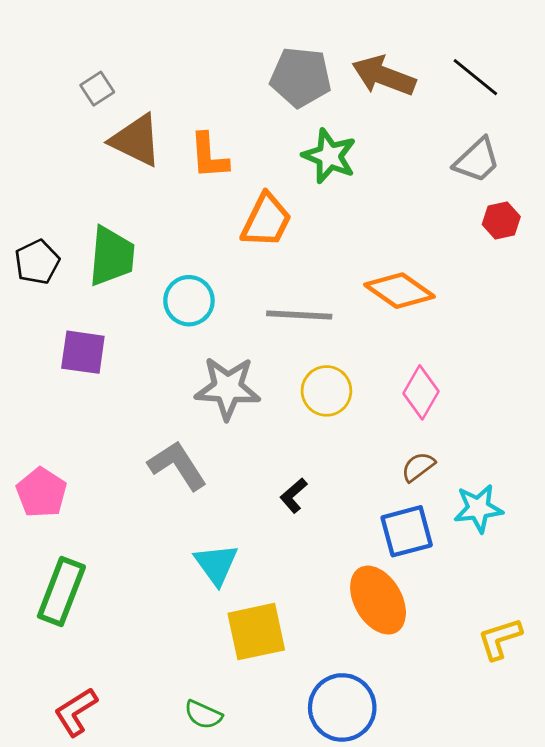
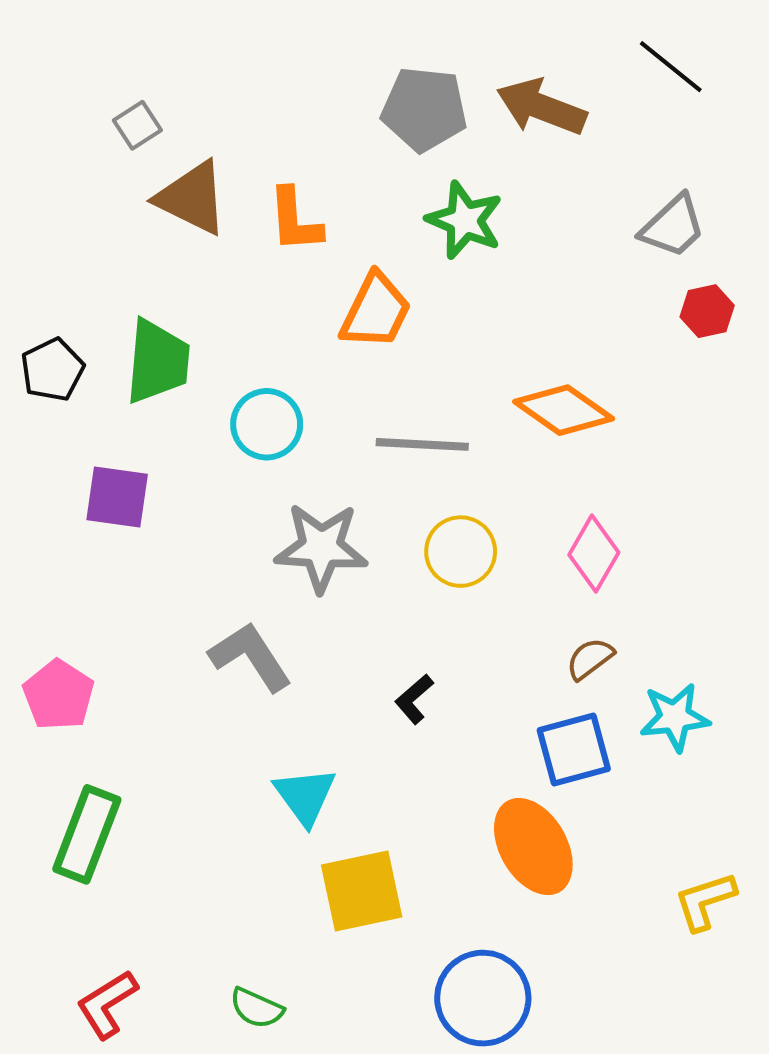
black line: (475, 77) -> (671, 67), moved
green semicircle: (203, 715) -> (257, 1008), moved

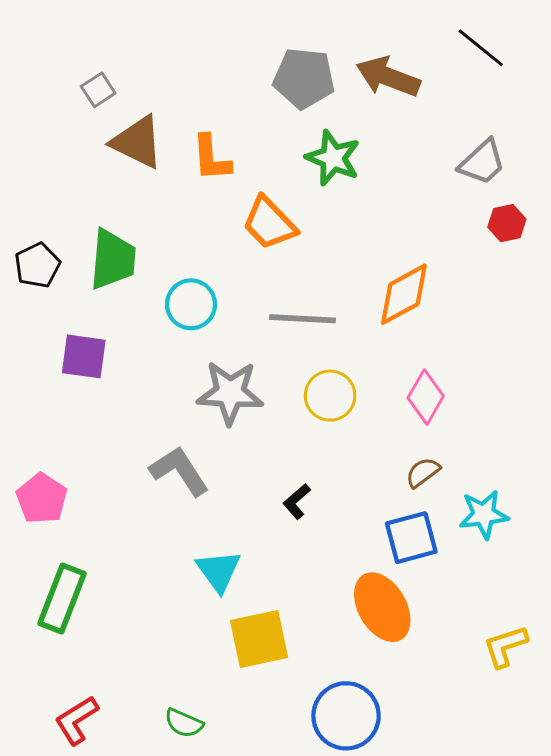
orange trapezoid: (376, 311) -> (269, 223), turned 110
orange diamond: (564, 410) -> (404, 294), turned -64

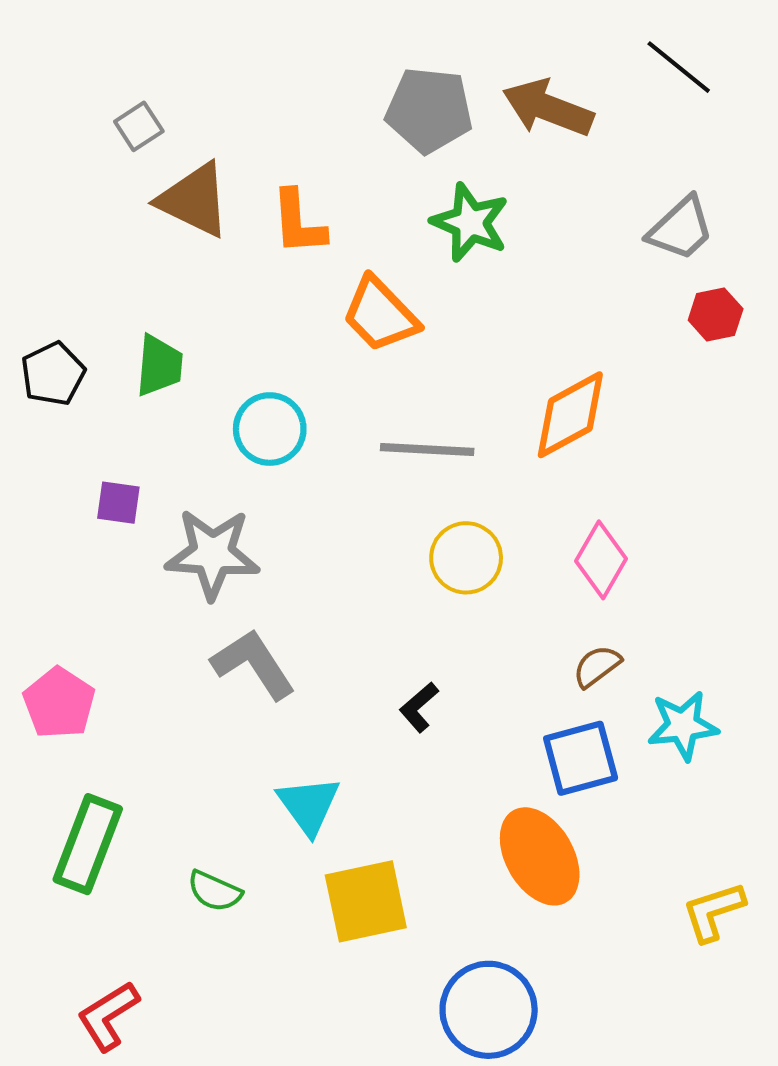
green trapezoid: (113, 259) -> (159, 366), size x0.7
purple square: (84, 356) -> (118, 503), size x0.7
gray star: (230, 393) -> (212, 554), moved
green semicircle: (184, 723) -> (215, 891), moved

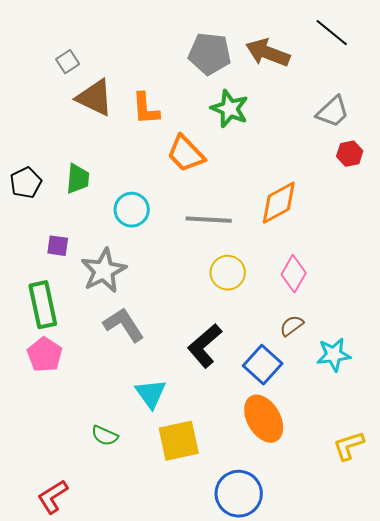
gray star: (212, 554) -> (104, 271), turned -30
pink pentagon: (59, 703) -> (45, 355), moved
black L-shape: (419, 707) -> (205, 346), size x1.8
blue square: (581, 758) -> (263, 365), moved, turned -33
green rectangle: (88, 844) -> (43, 305), moved, turned -33

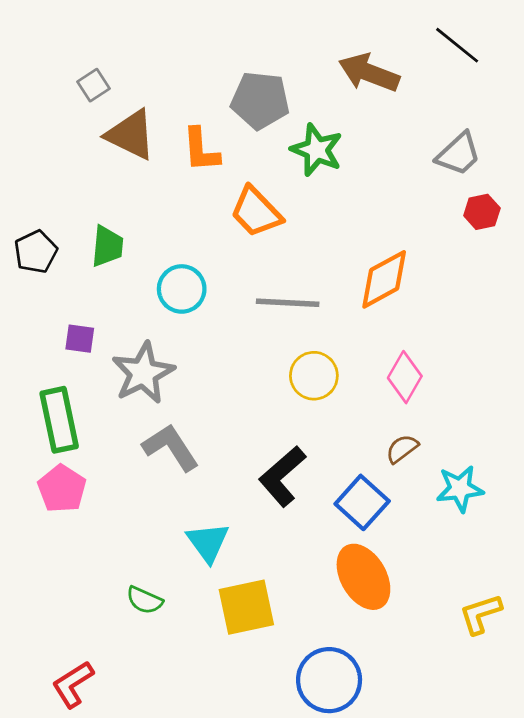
gray pentagon: (210, 54) -> (260, 100), moved

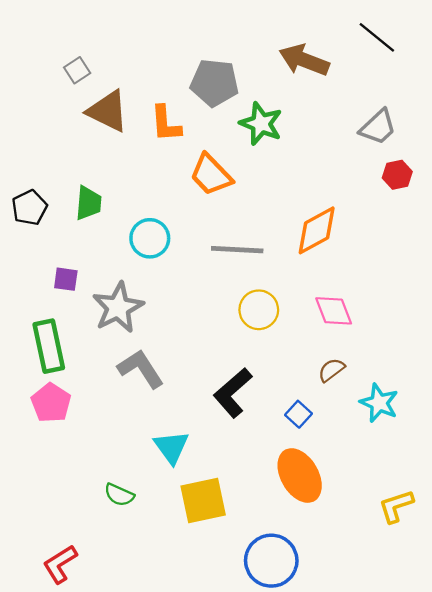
pink diamond: (405, 377) -> (334, 311), turned -51
cyan star: (460, 489) -> (379, 403), turned 30
blue square: (362, 502) -> (298, 414), size x0.6

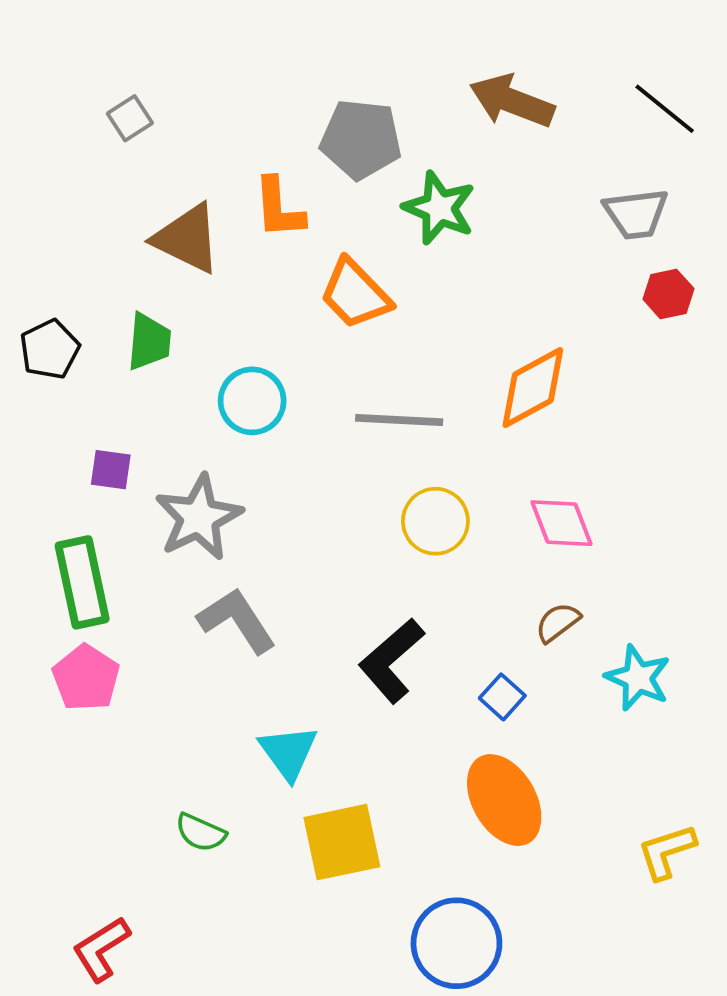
black line: (377, 37) -> (665, 109), moved
brown triangle: (108, 111) -> (187, 239), moved
gray trapezoid: (378, 127) -> (636, 214), turned 36

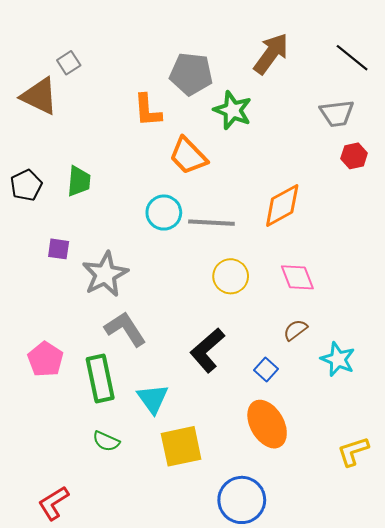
brown arrow: (512, 101) -> (271, 54), turned 105
brown triangle: (187, 239) -> (39, 96), moved
cyan circle: (252, 401) -> (164, 213), moved
green rectangle: (82, 582) -> (100, 379), moved

